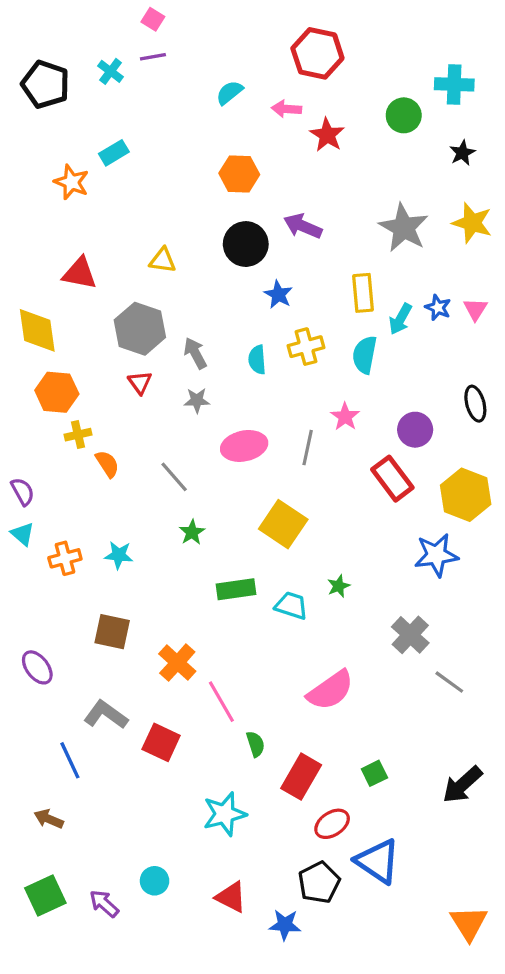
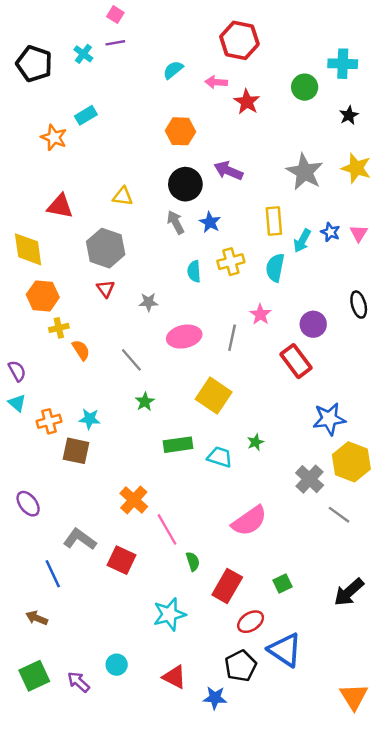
gray arrow: (195, 353) -> (176, 222), moved
yellow hexagon: (466, 495) -> (351, 462), moved
brown square: (112, 632) -> (76, 451), moved

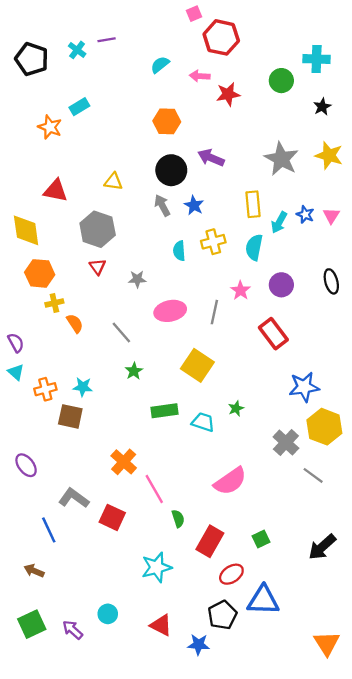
pink square: (115, 15) -> (194, 14), moved, turned 35
red star: (247, 102) -> (228, 94), turned 30
purple circle: (313, 324) -> (281, 285), moved
blue triangle: (285, 650) -> (263, 600), turned -32

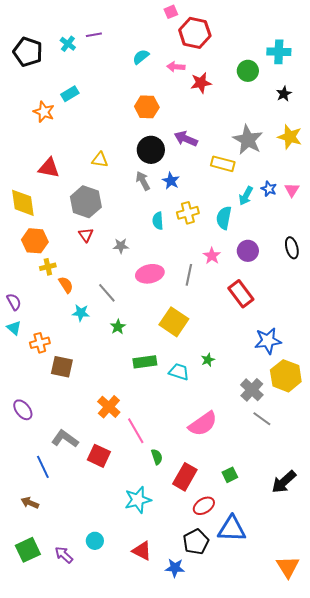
yellow rectangle: (253, 204) -> (223, 164), moved, turned -70
cyan star: (83, 387) -> (81, 313), moved
gray line: (313, 475) -> (262, 419), moved

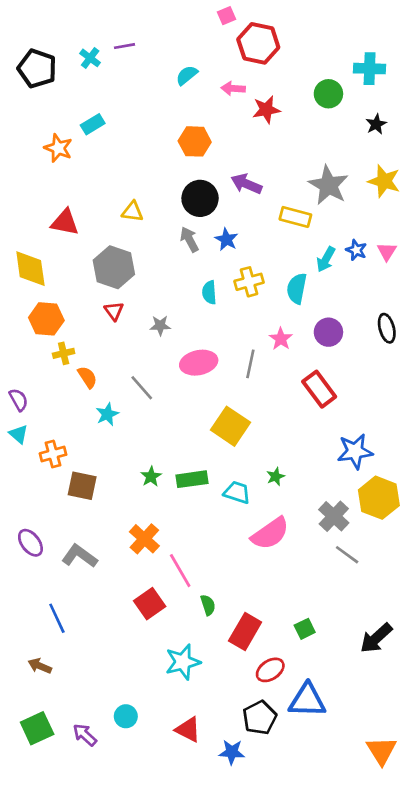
cyan star: (81, 313) -> (107, 414), turned -30
green star: (118, 327) -> (151, 477), moved
pink semicircle: (203, 424) -> (270, 533), moved
gray L-shape: (65, 439) -> (79, 556), moved
red square: (99, 456) -> (150, 604), moved, turned 30

